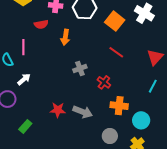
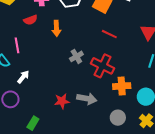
red cross: (104, 82) -> (103, 66), size x1.6

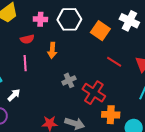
red line: (109, 34) -> (114, 62), moved
pink line: (17, 45) -> (25, 63), moved

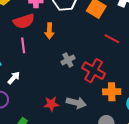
red semicircle: (27, 39) -> (24, 21), size x1.5

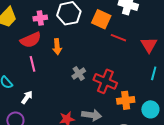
red line: (112, 39) -> (118, 38), moved

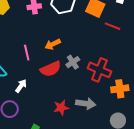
red semicircle: (31, 40) -> (51, 69), moved
orange arrow: (57, 47) -> (53, 44), moved, turned 70

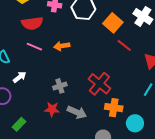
pink line: (27, 53) -> (34, 47), turned -70
gray cross: (73, 62) -> (60, 86), moved
red semicircle: (51, 69) -> (32, 23), moved

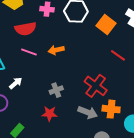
red line: (124, 45) -> (118, 55), moved
gray arrow: (77, 112) -> (88, 112), moved

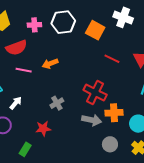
red star: (50, 114) -> (43, 129), moved

